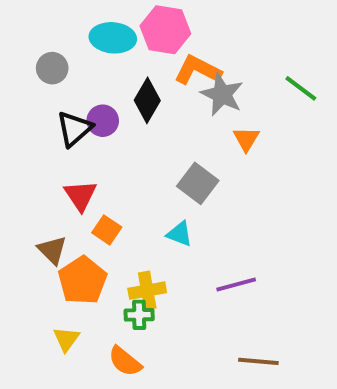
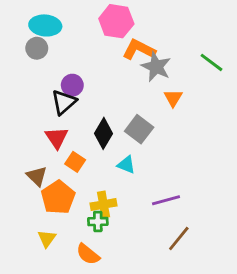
cyan ellipse: (113, 38) -> (45, 25), moved
black diamond: (147, 100) -> (104, 133), moved
black triangle: (74, 129) -> (64, 102), moved
brown line: (258, 361) -> (179, 239), moved, turned -56

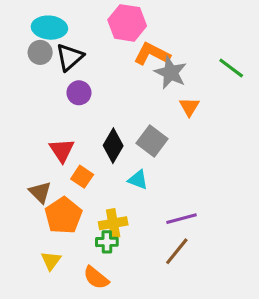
black triangle: (64, 102) -> (70, 57), moved
brown line: (179, 239) -> (177, 251), moved

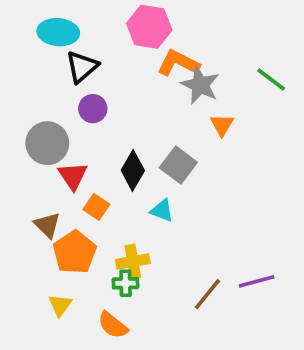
gray circle: (40, 52) -> (47, 143), moved, size x1.5
purple line: (181, 219) -> (257, 281), moved

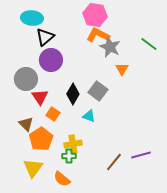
pink hexagon: (149, 27) -> (95, 15), moved
purple circle: (93, 109) -> (51, 60), size x1.5
yellow triangle: (60, 305) -> (33, 168), size x1.5

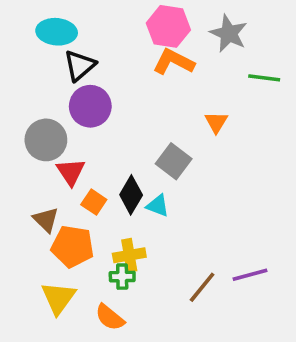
green line: (149, 44) -> (264, 78), turned -30
gray star: (110, 47) -> (229, 33), moved
black diamond: (73, 94) -> (131, 195), moved
orange pentagon: (41, 139) -> (73, 246), turned -30

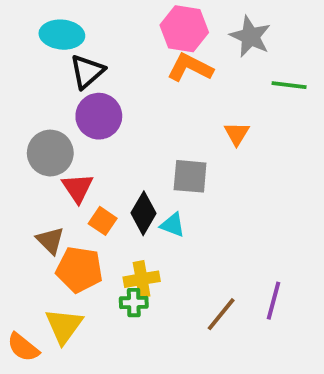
gray square: (174, 161) -> (190, 176), turned -32
purple line: (250, 275) -> (274, 301), turned -60
orange semicircle: (110, 317) -> (23, 347), moved

